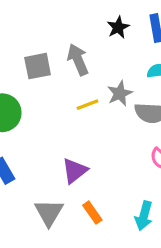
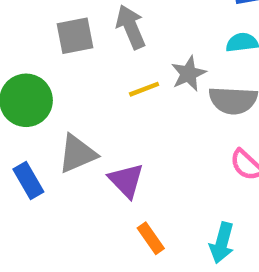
purple triangle: (75, 171) -> (126, 180), turned -36
gray triangle: (49, 213) -> (77, 154), moved, turned 36

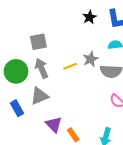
gray arrow: (131, 27) -> (42, 68), moved
purple triangle: (126, 180) -> (54, 124), moved

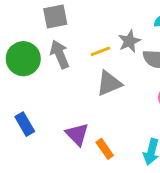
gray triangle: (39, 96) -> (109, 83), moved
blue rectangle: (17, 108) -> (25, 124), moved

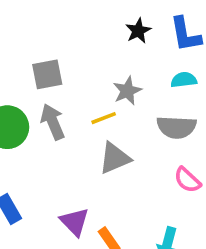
gray star: (129, 41) -> (127, 91), moved

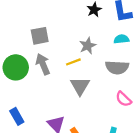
gray triangle: (115, 158) -> (80, 86), turned -36

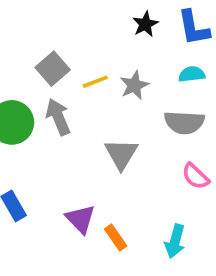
gray square: (40, 36) -> (53, 69), turned -30
yellow line: (73, 62) -> (95, 82), moved

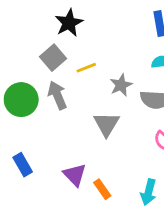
black star: (145, 24) -> (69, 23), moved, size x1.4
gray star: (134, 85) -> (121, 85), moved

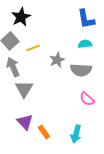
gray triangle: (107, 124) -> (24, 89), moved

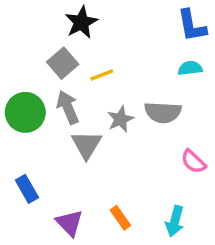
gray star: (57, 60) -> (120, 119), moved
gray semicircle: (81, 70) -> (163, 112), moved
purple triangle: (25, 122) -> (69, 223), moved

